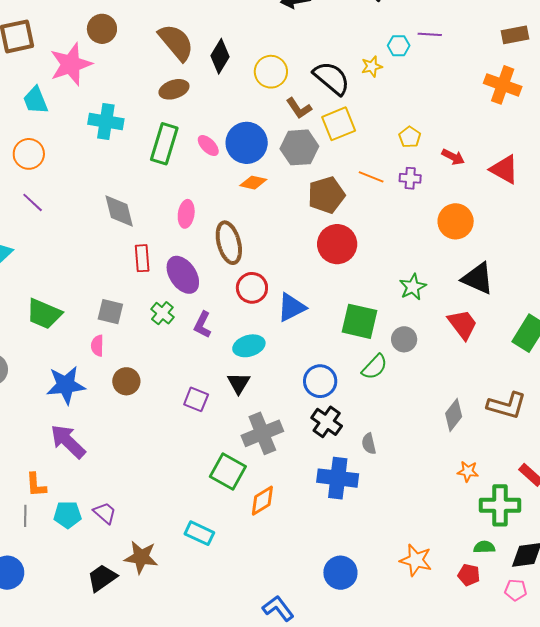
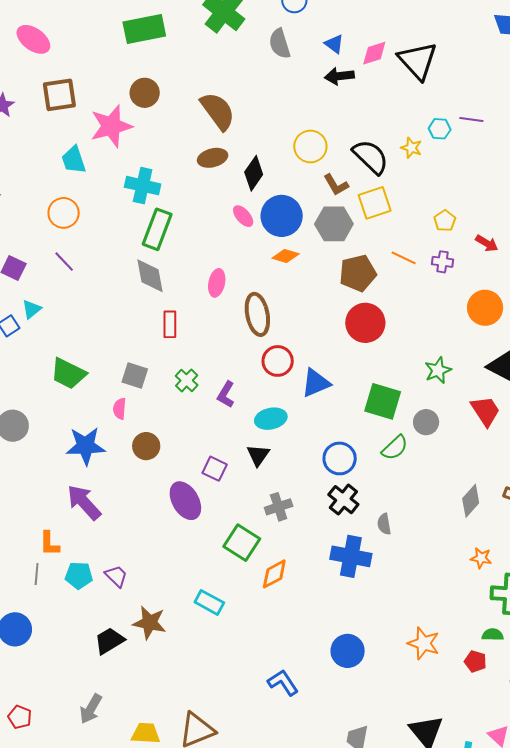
black diamond: (220, 56) -> (254, 173), moved
yellow star: (372, 66) -> (411, 148), turned 30
green rectangle: (164, 144) -> (157, 229), moved
purple ellipse: (183, 275) -> (185, 501), moved
gray cross: (262, 433) -> (279, 507), size x0.7

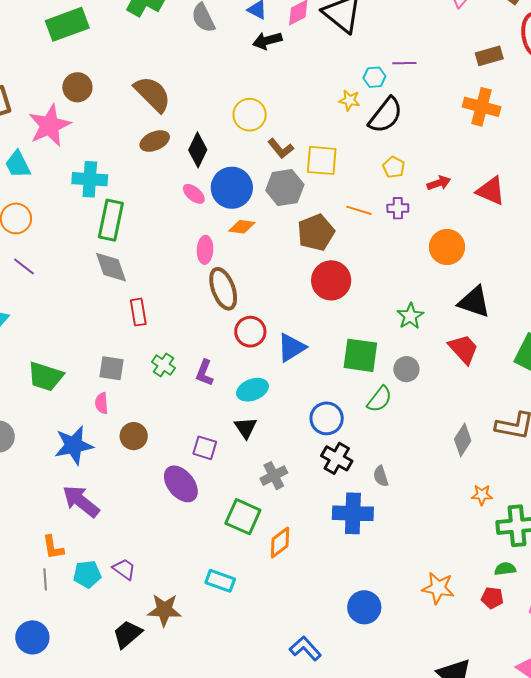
black semicircle: (371, 157) -> (386, 115), moved, turned 93
yellow square: (375, 203) -> (322, 160), turned 32
red arrow: (487, 243) -> (439, 183), turned -40
pink ellipse: (217, 283) -> (205, 250), moved

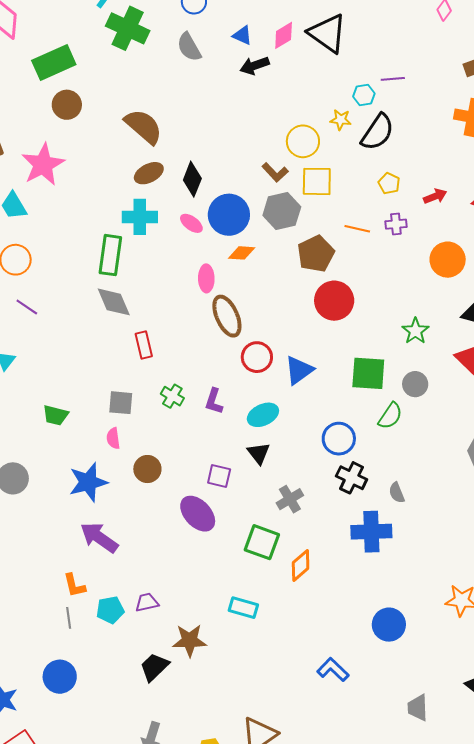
brown circle: (77, 87) -> (67, 105), moved
yellow circle: (250, 115) -> (303, 141), moved
cyan cross: (90, 179) -> (140, 217), moved
green trapezoid: (45, 376) -> (55, 415), size x0.7
purple trapezoid: (124, 569) -> (147, 602), turned -45

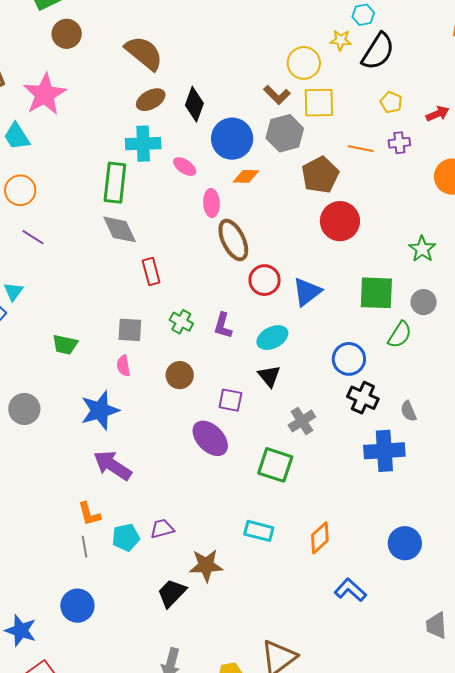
pink ellipse: (191, 223) -> (185, 167), moved
brown circle: (147, 469) -> (180, 375), moved
orange diamond: (301, 566) -> (320, 538), moved

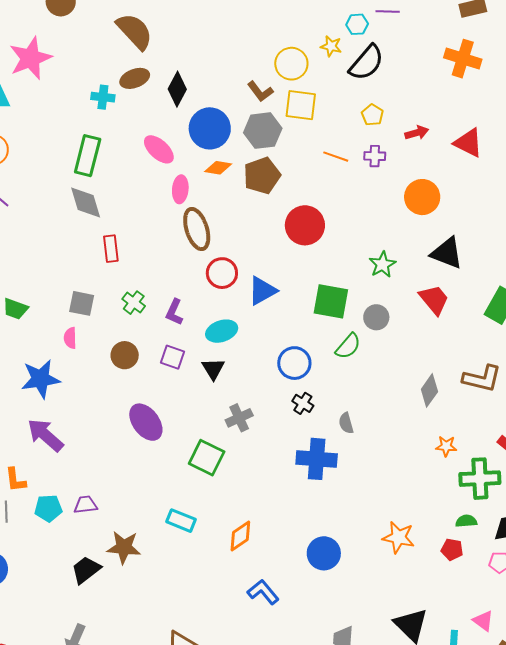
cyan cross: (143, 144) -> (103, 97), moved, size x0.7
pink ellipse: (185, 167) -> (159, 149), size x1.4
brown pentagon: (320, 175) -> (262, 176), moved
black cross: (363, 398) -> (303, 403), size x0.7
purple square: (230, 400) -> (173, 357), moved

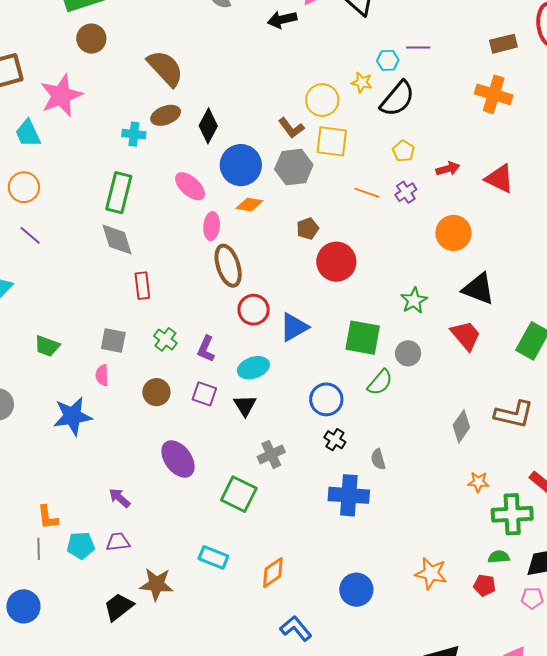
purple cross: (375, 156) -> (406, 192), turned -35
brown pentagon: (262, 176) -> (308, 229), moved, size x0.6
purple arrow: (45, 435) -> (120, 498), moved, size x0.6

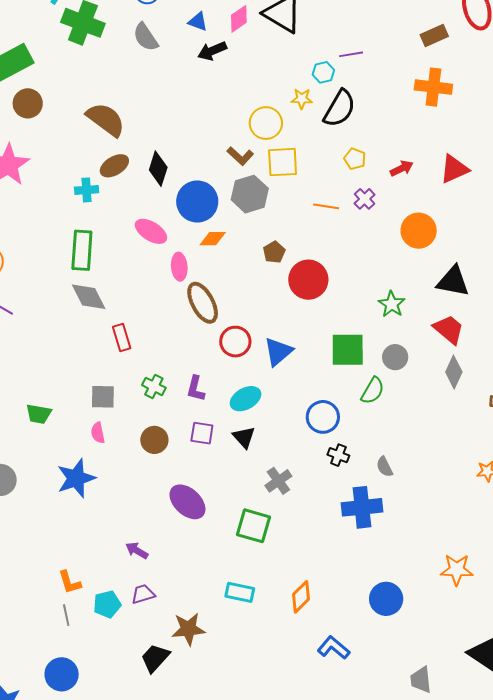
red triangle: (499, 179) -> (454, 169), turned -40
gray diamond: (461, 426) -> (454, 372), moved

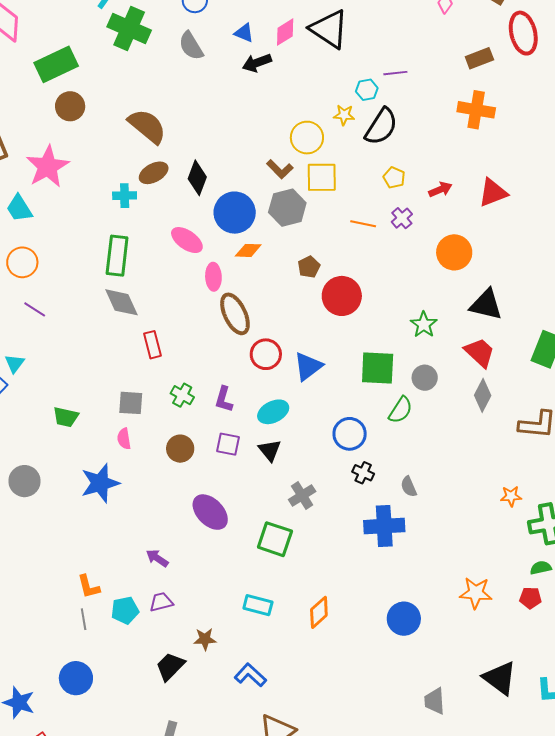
brown star: (188, 629) -> (205, 639), size x0.7
blue L-shape: (333, 648) -> (250, 675), moved

